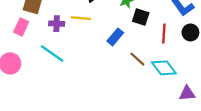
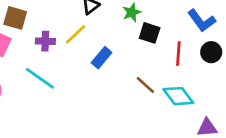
yellow line: (81, 18) -> (76, 34), turned -48
blue rectangle: (115, 37) -> (102, 58), moved

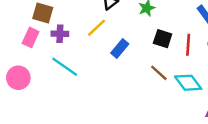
black square: (150, 33) -> (163, 39), moved
purple cross: (45, 41) -> (60, 34), moved

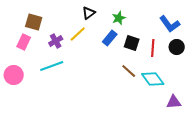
purple cross: (60, 34) -> (56, 41), moved, turned -32
blue rectangle: (120, 48) -> (110, 38), moved
cyan line: (65, 67) -> (52, 66), turned -55

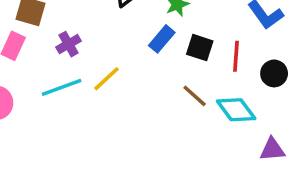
yellow line: (78, 34) -> (106, 79), moved
black circle: (177, 47) -> (274, 73), moved

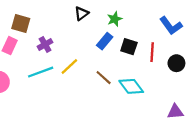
brown line: (195, 96) -> (104, 78), moved
cyan diamond: (236, 110) -> (131, 86), moved

